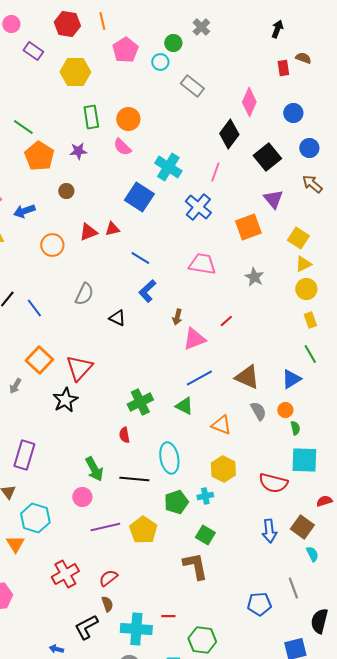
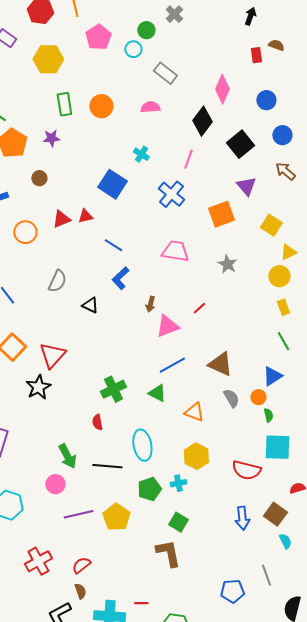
pink semicircle: (122, 147) -> (150, 107), moved, turned 132
cyan cross: (168, 167) -> (141, 154), size x0.6
yellow triangle: (303, 264) -> (288, 252), moved
blue triangle: (291, 379) -> (272, 376), moved

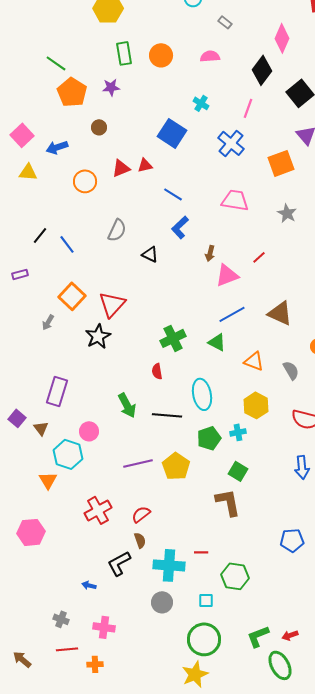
gray rectangle: (165, 73) -> (225, 22), size x0.6
gray semicircle: (231, 398) -> (291, 370), moved
pink circle: (55, 484) -> (89, 431), moved

